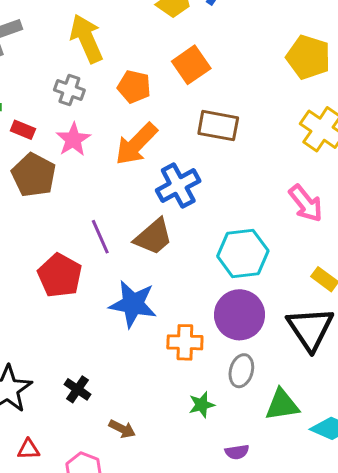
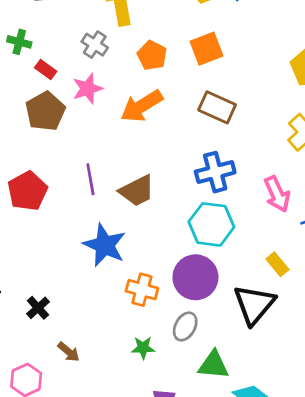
blue cross: (178, 186) -> (215, 172), moved
red pentagon: (60, 275) -> (27, 191), moved

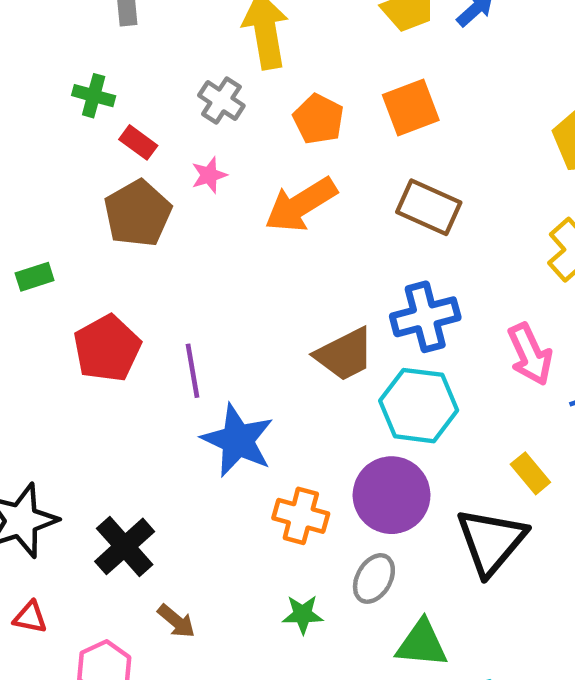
pink star: (87, 89) -> (209, 175), size x0.7
purple line: (90, 179) -> (192, 371), moved
brown trapezoid: (137, 191) -> (345, 354), moved
black cross: (38, 308) -> (125, 546), size x1.5

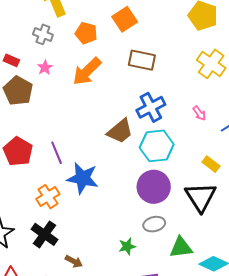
pink arrow: (530, 354) -> (199, 113), size x0.6
orange cross: (301, 516) -> (48, 197), moved, turned -35
gray ellipse: (374, 578) -> (154, 224), turned 60

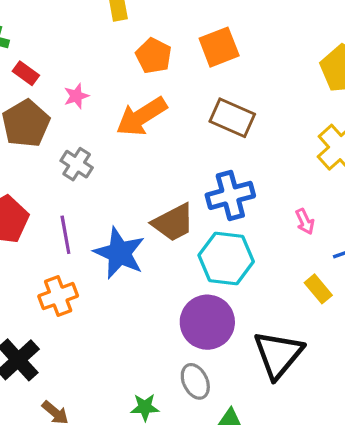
gray cross: (43, 34) -> (77, 164), moved
yellow rectangle: (211, 164) -> (318, 289), moved
blue star: (83, 178) -> (119, 253), moved
orange cross: (48, 197) -> (58, 296), moved
gray ellipse: (154, 224) -> (195, 381), turned 65

